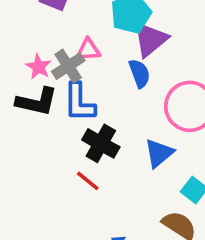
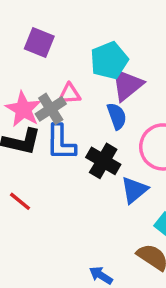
pink star: (39, 67) -> (23, 109), size x1.5
black cross: (101, 143) -> (103, 161), moved
red line: (88, 181) -> (20, 201), moved

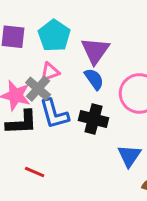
cyan pentagon: (109, 61) -> (54, 36), moved
blue triangle: (134, 190) -> (129, 156), moved

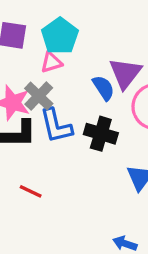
purple triangle: (95, 51) -> (125, 73), moved
pink triangle: (50, 72) -> (51, 62), moved

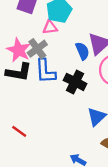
red line: (31, 191) -> (19, 131), moved

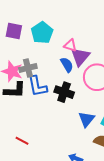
pink triangle: (50, 27) -> (70, 45), moved, turned 32
gray cross: (37, 49) -> (28, 68), turned 30

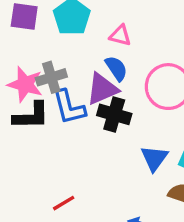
purple triangle: (80, 57) -> (102, 89), moved, turned 30
red line: (22, 141) -> (64, 203), moved, turned -56

